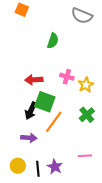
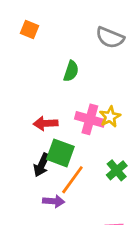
pink cross: (67, 77) -> (90, 119), size x1.5
yellow star: (86, 85) -> (110, 117), moved
purple arrow: (29, 138) -> (54, 201), moved

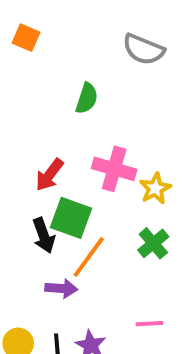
yellow star: (110, 117) -> (155, 188), moved
red arrow: (46, 123) -> (49, 175), turned -50
black arrow: (42, 165) -> (44, 236), turned -45

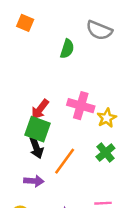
green semicircle: (87, 98) -> (67, 49), moved
green square: (71, 218) -> (38, 129), moved
purple arrow: (61, 288) -> (34, 181), moved

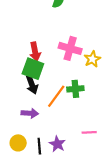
red arrow: (40, 109) -> (35, 52), turned -48
green cross: (105, 153) -> (75, 89), moved, turned 35

